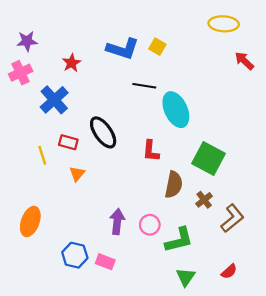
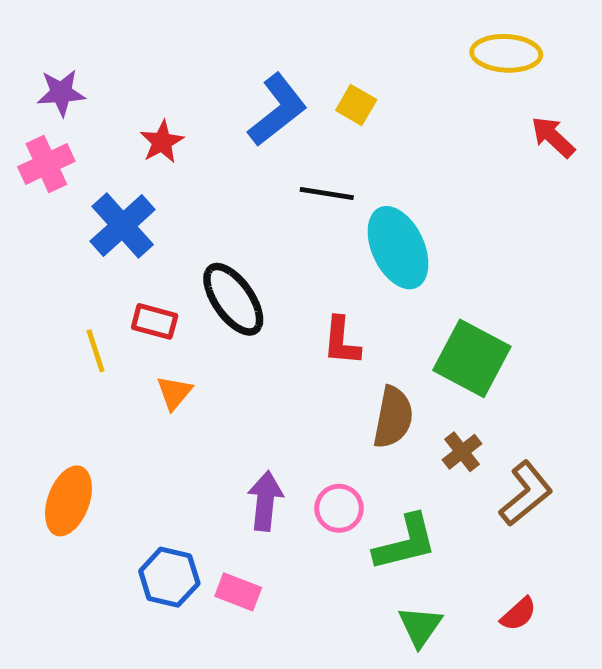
blue L-shape: (123, 49) -> (278, 110), turned -56

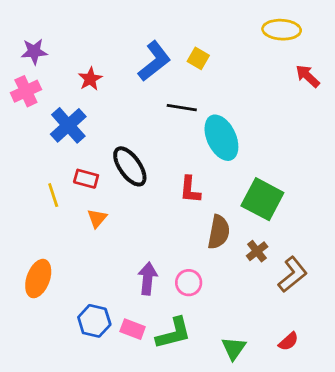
green L-shape: (405, 543) -> (174, 333), moved

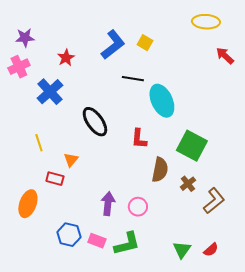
red rectangle: (86, 179) -> (55, 179), moved
green triangle: (234, 348) -> (182, 250), moved

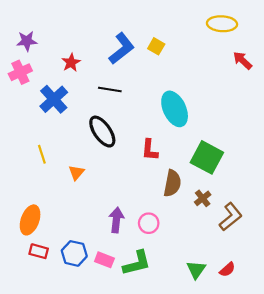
black line: (133, 79) -> (110, 89), moved
red rectangle: (55, 179) -> (39, 251), moved

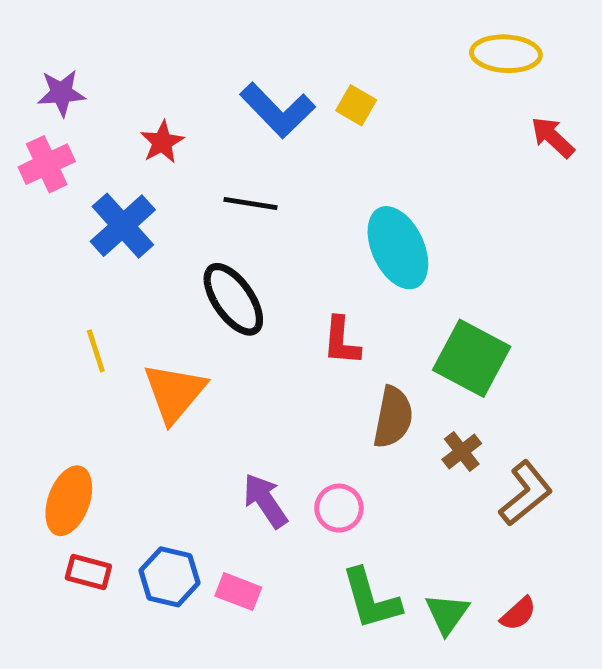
blue L-shape: (122, 49) -> (278, 110), turned 84
orange triangle: (76, 173) -> (174, 393), size x1.8
purple arrow: (116, 220) -> (265, 501), turned -40
green L-shape: (137, 263) -> (371, 599), moved, turned 88

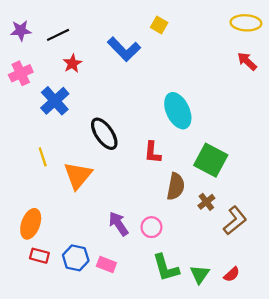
yellow ellipse: (506, 54) -> (246, 23), moved
purple star: (61, 93) -> (21, 31), moved
yellow square: (356, 105) -> (159, 25), moved
black line: (251, 204) -> (58, 35), moved, turned -35

